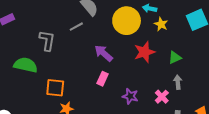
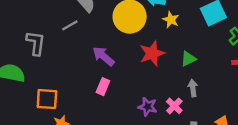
purple star: (130, 96) -> (148, 107), moved

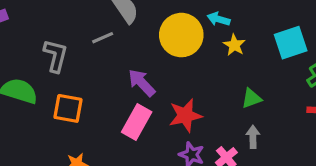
red star: (152, 53) -> (185, 115), moved
pink rectangle: (103, 87) -> (137, 122), size x1.5
orange square: (47, 99) -> (68, 108), moved

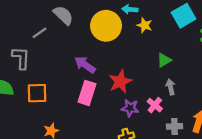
gray line: (103, 38) -> (40, 33), moved

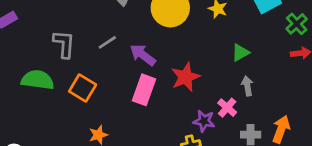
gray line: (40, 33) -> (107, 42), moved
orange square: (37, 93) -> (83, 88), turned 30
purple star: (130, 108) -> (204, 121), moved

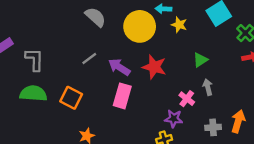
gray L-shape: (64, 44) -> (34, 59), moved
red star: (186, 77) -> (154, 67), moved, turned -30
pink cross: (227, 108) -> (187, 99), moved

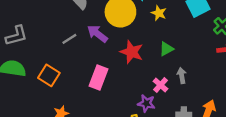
gray L-shape: (34, 59) -> (16, 36), turned 70
green triangle: (200, 60) -> (166, 49), moved
purple arrow: (119, 67) -> (97, 34), moved

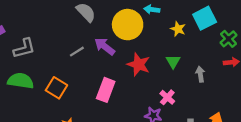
yellow star: (159, 13) -> (178, 29), moved
green triangle: (166, 49) -> (173, 61), turned -32
gray arrow: (182, 75) -> (200, 74), moved

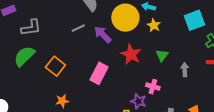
yellow star: (178, 29) -> (154, 25), moved
gray line: (77, 52) -> (78, 28), moved
green semicircle: (21, 81) -> (24, 56), turned -60
pink cross: (167, 97) -> (153, 87), turned -32

